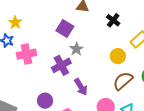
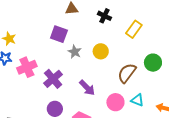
yellow circle: (118, 56) -> (101, 51), moved
purple cross: (61, 65) -> (53, 79), moved

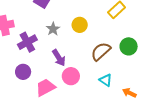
gray star: (75, 52) -> (53, 29), moved
pink circle: (115, 102) -> (71, 76), moved

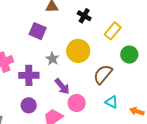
yellow circle: (80, 25) -> (78, 51), size x1.5
purple cross: (27, 42) -> (29, 75), turned 36
green circle: (129, 46) -> (129, 55), moved

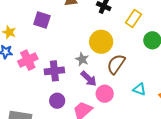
purple square: (38, 31) -> (42, 20), moved
gray star: (52, 59) -> (82, 59), moved
brown semicircle: (103, 74) -> (116, 64), moved

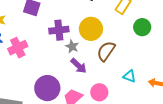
purple cross: (54, 71) -> (59, 30), moved
pink circle: (105, 94) -> (99, 92), moved
purple circle: (57, 101) -> (47, 88), size x1.6

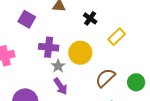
green circle: (142, 27) -> (136, 82), moved
brown semicircle: (106, 51) -> (105, 78), moved

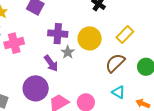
yellow rectangle: (117, 37) -> (125, 34), moved
purple arrow: (61, 86) -> (51, 63), moved

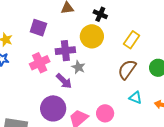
yellow circle: (90, 38) -> (92, 36), moved
pink cross: (14, 43) -> (40, 63), moved

